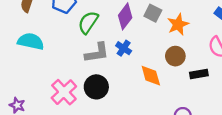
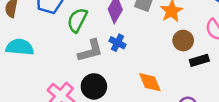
brown circle: (175, 56) -> (183, 41), moved
orange diamond: (151, 76) -> (150, 82), moved

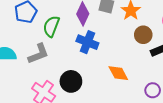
blue cross: (118, 43) -> (87, 42), size x1.5
gray L-shape: (90, 51) -> (38, 54), moved

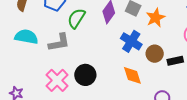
brown circle: (143, 35) -> (155, 54), moved
blue cross: (87, 42) -> (131, 41), moved

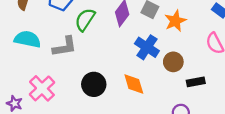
black rectangle: (175, 61) -> (196, 82), moved
orange diamond: (132, 75) -> (134, 84), moved
pink cross: (57, 80) -> (42, 88), moved

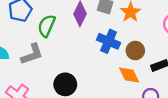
orange diamond: (134, 84) -> (129, 75), moved

